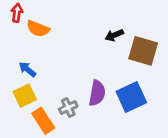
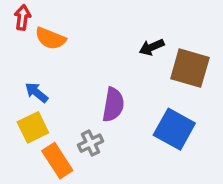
purple semicircle: (97, 93) -> (113, 105), moved
blue square: (131, 97) -> (174, 129), turned -36

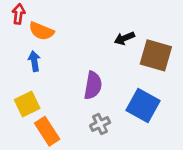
blue arrow: (36, 92) -> (34, 61), moved, turned 42
gray cross: (91, 143) -> (100, 124), moved

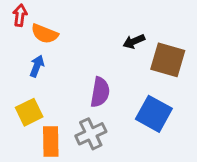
blue arrow: (34, 61) -> (37, 66), turned 30
gray cross: (100, 124) -> (91, 134), moved, size x1.4
orange rectangle: (47, 131) -> (51, 141), turned 32

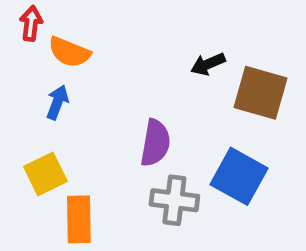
gray cross: (91, 134) -> (174, 200), moved, turned 32

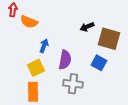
blue arrow: (57, 102) -> (44, 46), moved
yellow square: (45, 174) -> (36, 68), moved
blue square: (239, 176) -> (99, 63), moved, size x0.7

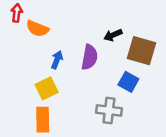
purple semicircle: (65, 60) -> (89, 57), moved
gray cross: (73, 84) -> (109, 110), moved

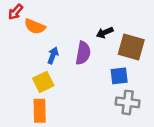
red arrow: (17, 13) -> (16, 12), turned -147
blue square: (128, 82) -> (119, 76), turned -36
gray cross: (109, 110) -> (128, 102), moved

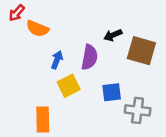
blue square: (119, 76) -> (112, 92), moved
yellow square: (43, 82) -> (69, 86), moved

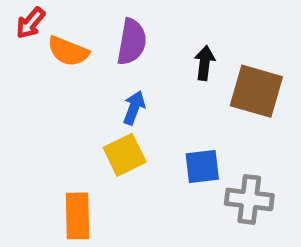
black arrow: (113, 35) -> (205, 63), turned 120
purple semicircle: (89, 57) -> (132, 42), moved
blue arrow: (57, 60) -> (134, 108), moved

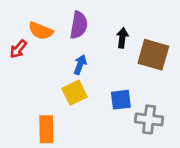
red arrow: (30, 23) -> (18, 49), moved

